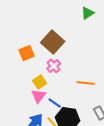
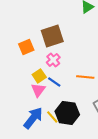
brown square: (53, 42) -> (52, 36), turned 30
blue line: (55, 103) -> (54, 82), moved

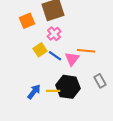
pink triangle: (38, 90) -> (72, 59), moved
yellow line: (52, 117) -> (53, 91), turned -48
blue arrow: (33, 118) -> (34, 92), size x0.7

